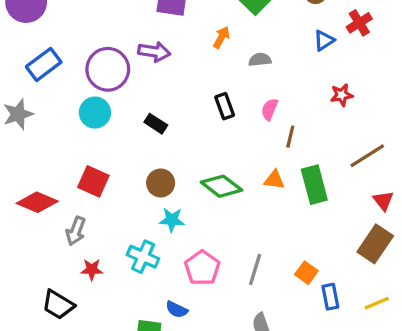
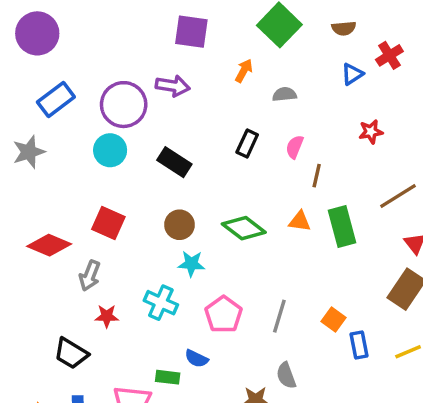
black rectangle: (225, 106) -> (247, 143), turned 45
black rectangle: (156, 124) -> (174, 162), size x1.4

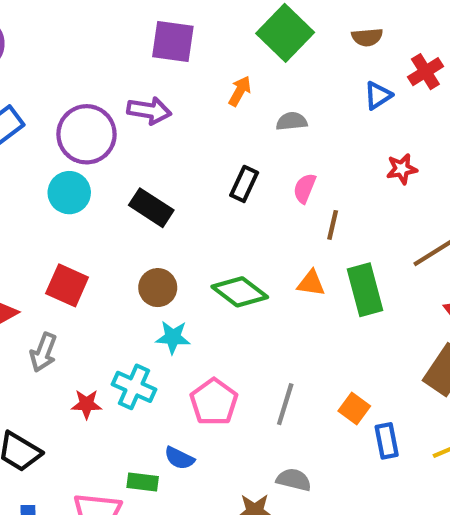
red star: (107, 316) -> (87, 404), moved
gray semicircle: (286, 375) -> (294, 480), turned 124

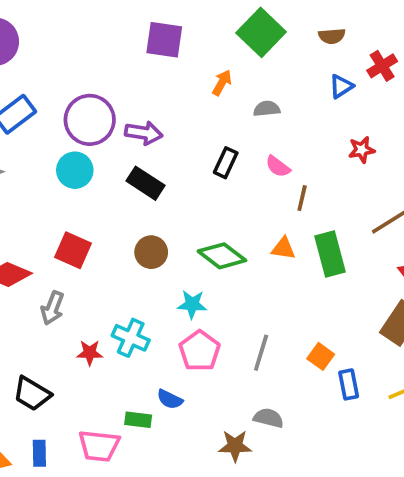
purple arrow: (149, 111) -> (144, 133), moved
pink semicircle: (305, 188) -> (278, 166), turned -75
cyan star: (173, 337) -> (192, 304), moved

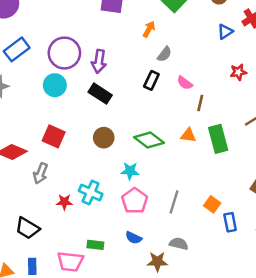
gray semicircle: (267, 109) -> (164, 54), moved, turned 133
purple arrow: (144, 133) -> (99, 61), turned 90
blue semicircle: (170, 399) -> (134, 238), moved

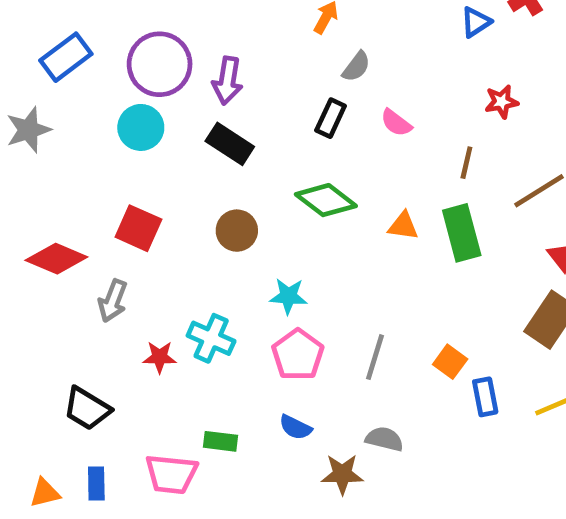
brown line: (200, 103) -> (466, 163), moved
green diamond: (149, 140) -> (326, 200), moved

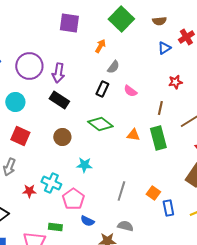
cyan circle: (141, 127) -> (15, 102), moved
pink pentagon: (298, 355) -> (73, 199), moved

